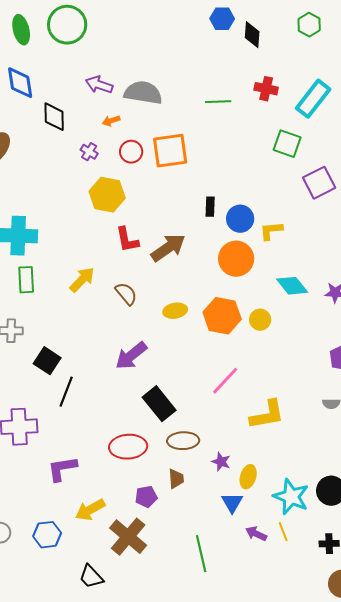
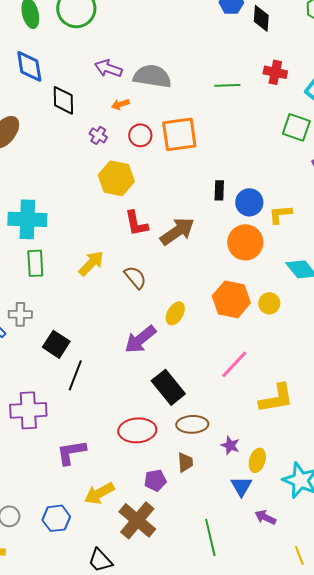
yellow ellipse: (175, 311) -> (175, 313), moved, turned -50
yellow line: (283, 532) -> (299, 555), moved

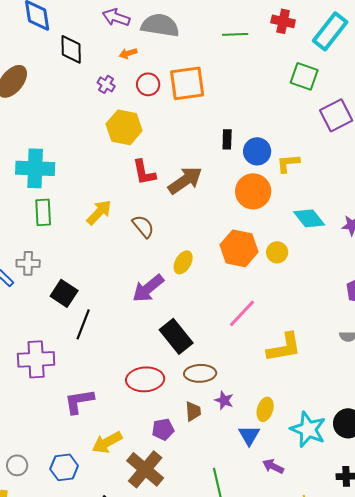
purple star: (230, 445) -> (224, 400), moved

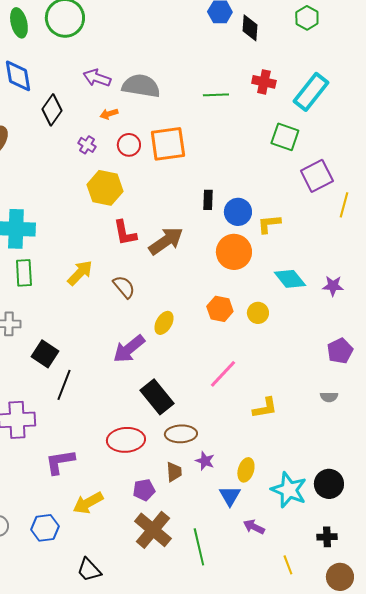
black diamond: (71, 49) -> (52, 110), turned 36
orange hexagon: (239, 248) -> (220, 309), size x0.7
yellow L-shape: (284, 347) -> (265, 408), size x0.7
brown cross: (145, 469) -> (153, 530), moved

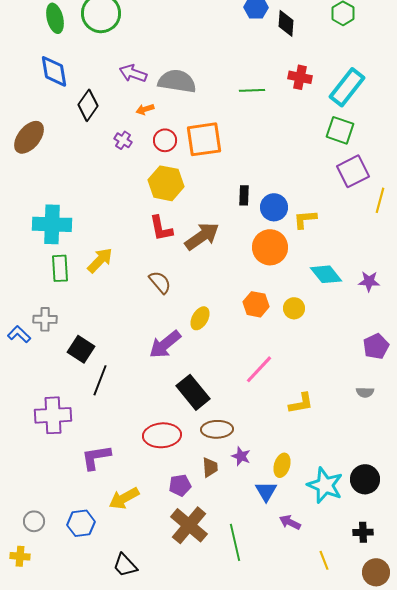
green square: (285, 137) -> (340, 130), moved
yellow hexagon: (105, 188) -> (166, 183), moved
yellow arrow: (80, 273) -> (100, 260), moved

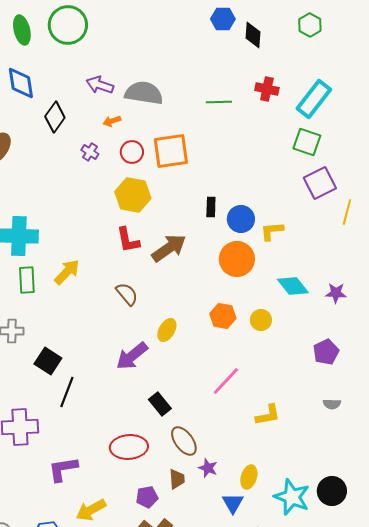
purple pentagon: (376, 346) -> (326, 352), moved
black rectangle: (193, 392) -> (160, 404), size x0.7
brown ellipse: (217, 429) -> (184, 441), turned 56

